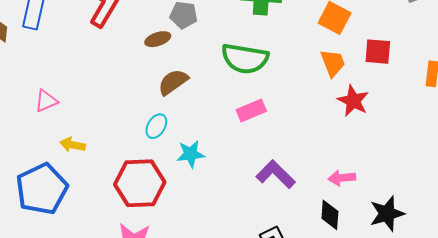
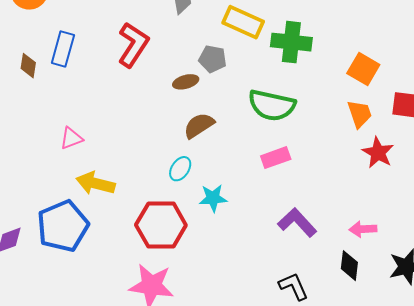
yellow arrow: (72, 145) -> (96, 183), size x1.5

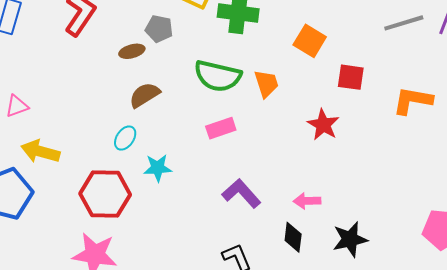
orange trapezoid: (360, 114) -> (266, 84), moved

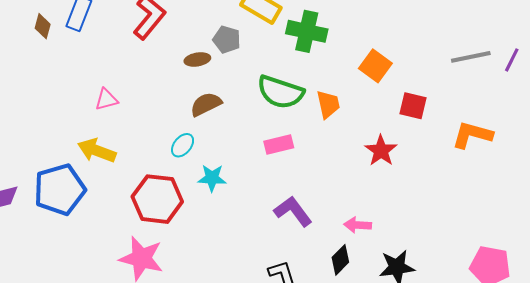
pink triangle: (17, 106) -> (106, 99), moved
black diamond: (293, 237) -> (340, 260), turned 32

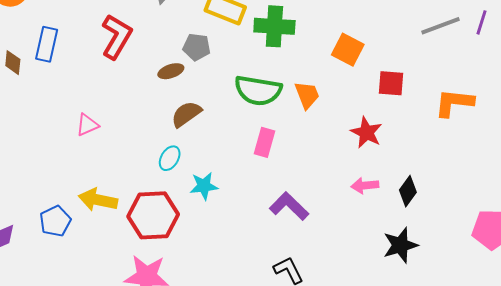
pink rectangle: (279, 144) -> (264, 142), turned -52
yellow arrow: (97, 151) -> (98, 200), moved
blue pentagon: (60, 190) -> (55, 221), size x0.6
pink arrow: (358, 225) -> (365, 185), moved
black diamond: (340, 260) -> (408, 191), moved

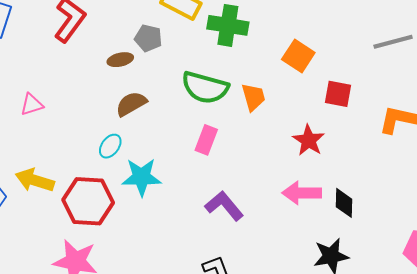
pink arrow: (365, 185) -> (302, 193), size x1.4
cyan star: (204, 186) -> (142, 177), size x1.4
black diamond: (408, 191) -> (344, 203), turned -40

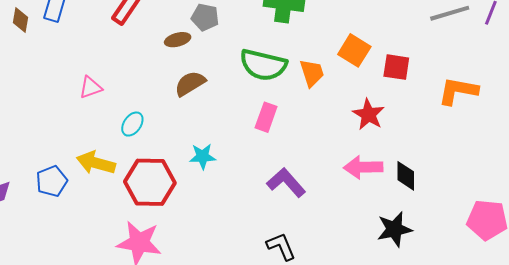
orange square: (298, 56) -> (354, 50), moved
cyan ellipse: (110, 146) -> (132, 124), moved
cyan star: (142, 177) -> (203, 156), size x0.7

